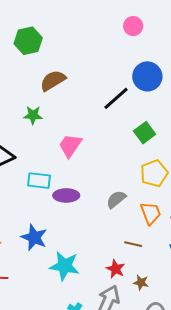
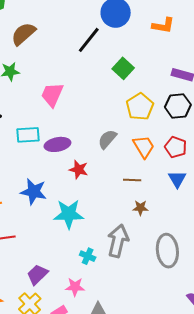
red star: (116, 269) -> (79, 170), moved
brown star: (141, 283) -> (140, 208), moved

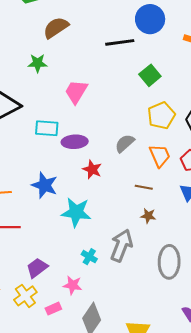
black line: (89, 40) -> (120, 42), turned 36

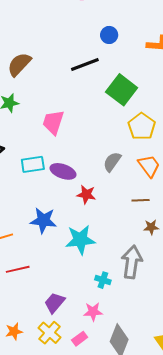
blue circle: (150, 19) -> (109, 35), size x0.6
green square: (150, 75) -> (122, 90), size x1.4
purple ellipse: (75, 142) -> (63, 171), turned 35

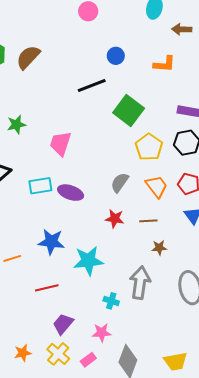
brown semicircle: (19, 64) -> (28, 57), moved
red star: (86, 194) -> (115, 219), moved
red line: (18, 269) -> (47, 288), moved

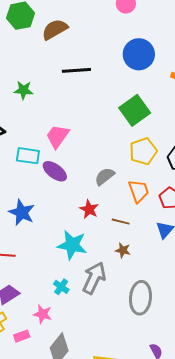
blue circle: (116, 56) -> (139, 54), size x1.8
black line: (92, 86) -> (76, 70), moved
pink trapezoid: (61, 143) -> (58, 136), moved
cyan star: (88, 261) -> (72, 245), moved

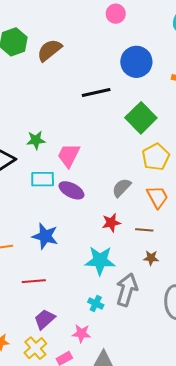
black line: (76, 70) -> (96, 93), moved
green star: (24, 90) -> (36, 140), moved
red star: (89, 209) -> (111, 223), turned -30

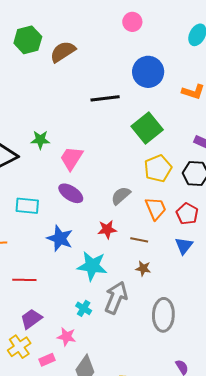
cyan rectangle: (43, 179) -> (27, 206), moved
blue star: (45, 236) -> (60, 238), moved

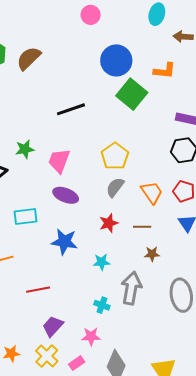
black line: (105, 98) -> (71, 109), moved
green square: (147, 128) -> (132, 94), moved
yellow pentagon: (158, 168) -> (115, 156), moved
cyan star: (92, 266) -> (102, 262), size x0.6

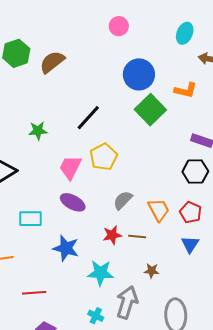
black line: (71, 109) -> (88, 118), turned -36
green star: (25, 149) -> (38, 131), moved
yellow pentagon: (115, 156) -> (104, 157), moved
brown line: (142, 227) -> (137, 236), moved
cyan star: (102, 262) -> (100, 273), size x1.5

